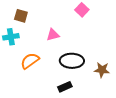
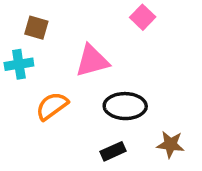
pink triangle: (53, 35) -> (92, 61), size x1.5
brown star: (102, 70) -> (170, 144), moved

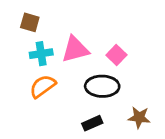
pink square: (143, 17) -> (116, 55), moved
cyan cross: (19, 64) -> (41, 54), moved

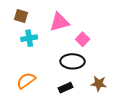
pink triangle: (75, 49) -> (59, 22), moved
orange semicircle: (43, 86) -> (26, 81), moved

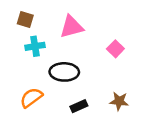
pink square: (83, 39) -> (115, 49), moved
black ellipse: (73, 61) -> (64, 72), moved

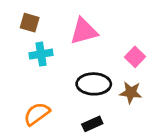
black ellipse: (64, 72) -> (94, 84), moved
brown star: (119, 101) -> (131, 93), moved

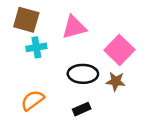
brown square: (30, 23) -> (26, 20), size x1.5
pink square: (135, 57) -> (119, 50), size x1.6

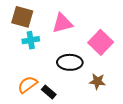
brown star: (116, 81) -> (97, 81), moved
black rectangle: (82, 109) -> (49, 92), moved, turned 64

